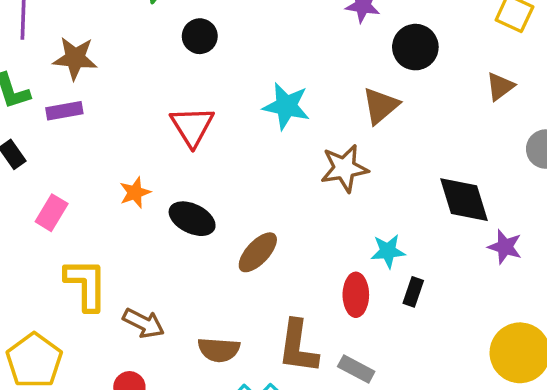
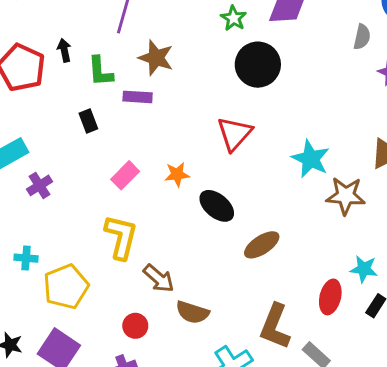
black circle: (200, 36) -> (258, 65), size x1.6
cyan star: (286, 106) -> (311, 159), moved
pink rectangle: (52, 213) -> (125, 175), moved
brown semicircle: (219, 350) -> (192, 312), moved

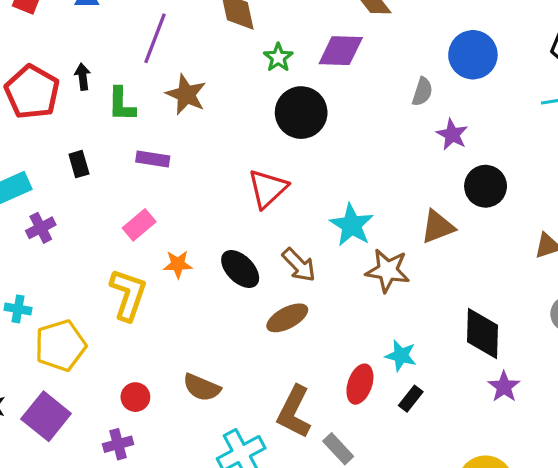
purple rectangle: (138, 97) -> (153, 159), moved
black rectangle: (88, 121) -> (79, 164), moved
orange star: (177, 174) -> (178, 264), moved
brown arrow: (159, 278) -> (299, 265), moved

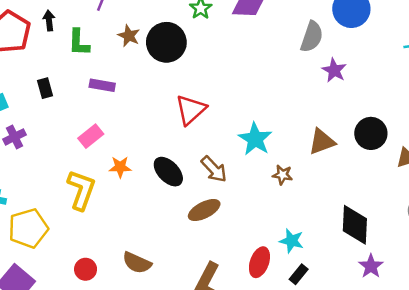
gray semicircle: (422, 92) -> (312, 37), size x1.4
brown star: (186, 95) -> (129, 36), size x0.7
black circle: (301, 113) -> (166, 42), moved
black circle: (486, 186) -> (371, 133), moved
brown star: (388, 271) -> (282, 175), size x0.6

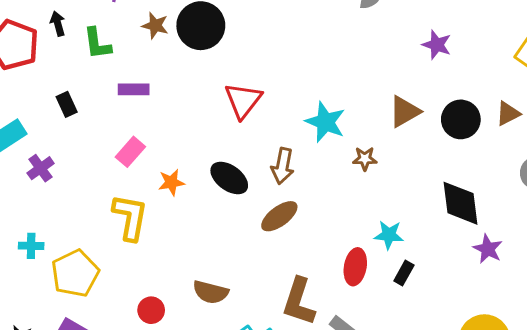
purple star: (334, 70) -> (437, 45), moved
black circle: (371, 133) -> (461, 119), moved
brown arrow: (214, 169) -> (283, 166), turned 64

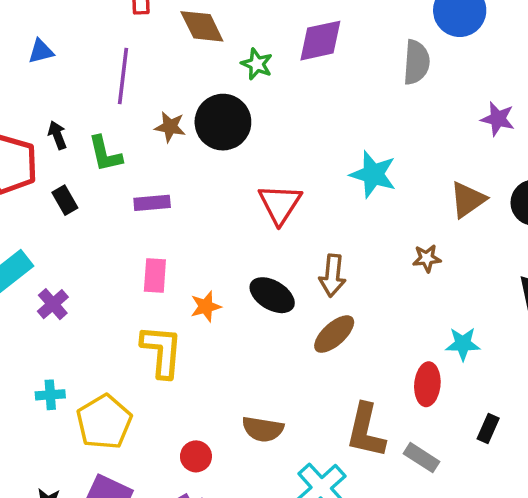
black rectangle: (67, 104) -> (65, 200), moved
cyan star: (325, 122) -> (373, 174), moved
pink rectangle: (130, 152) -> (155, 275), turned -32
black rectangle: (404, 273) -> (488, 429), moved

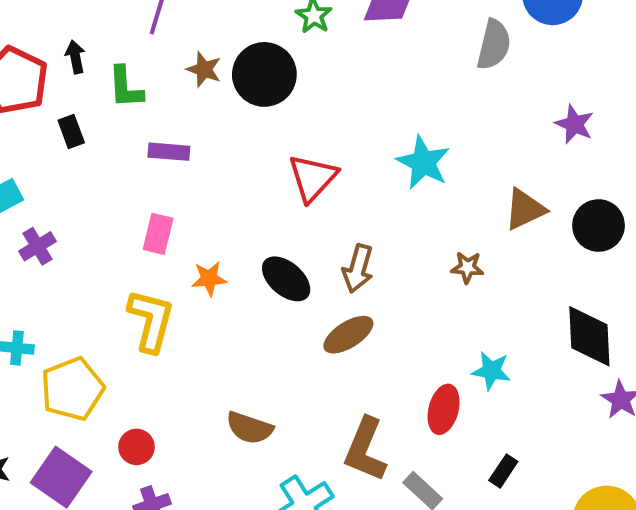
red circle: (196, 456) -> (136, 447), moved

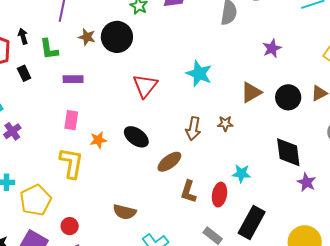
purple star: (574, 124) -> (272, 48), turned 30
brown arrow: (358, 269) -> (193, 129), moved
brown L-shape: (365, 450) -> (188, 192), moved, size x0.7
black rectangle: (503, 471) -> (252, 222), size x2.0

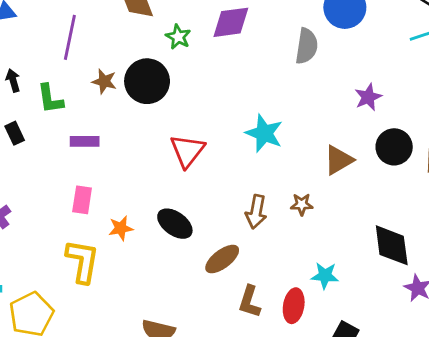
black circle: (288, 97) -> (394, 147), moved

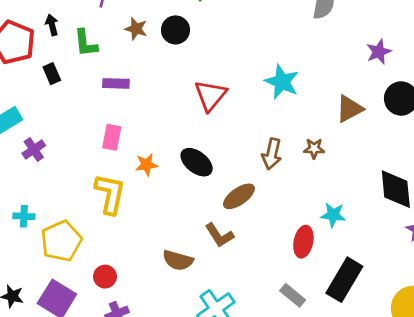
black circle: (147, 81) -> (175, 30), size x0.7
brown L-shape: (249, 302) -> (219, 235), moved, turned -52

